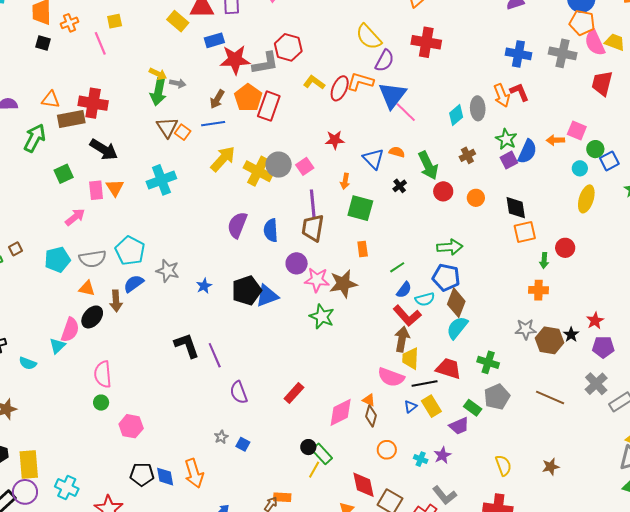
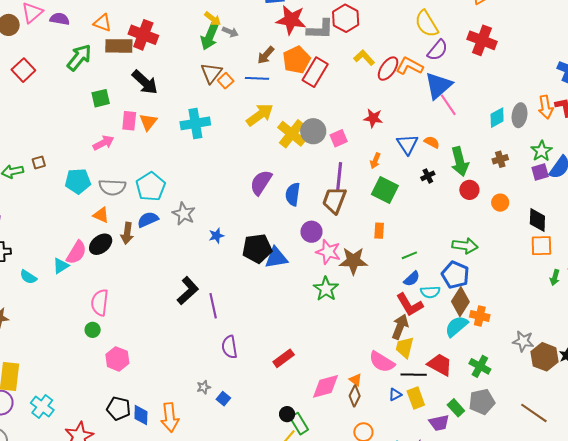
orange cross: (538, 290) -> (480, 316), moved
black L-shape: (187, 345) -> (188, 291), turned 56

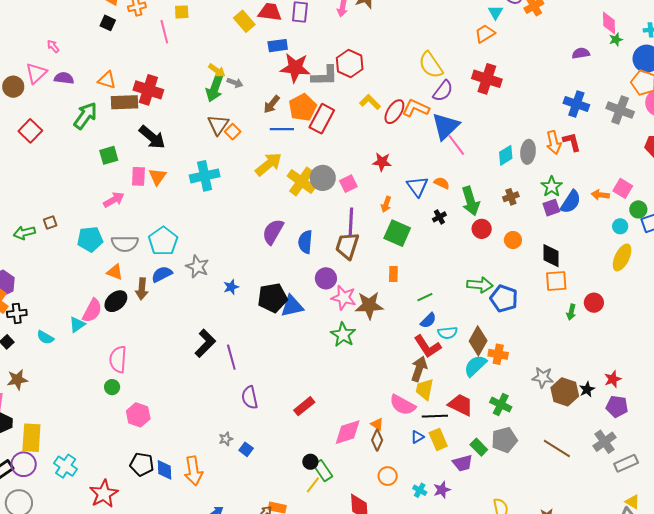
blue line: (257, 78) -> (282, 129), moved
blue pentagon: (455, 275) -> (504, 299), moved

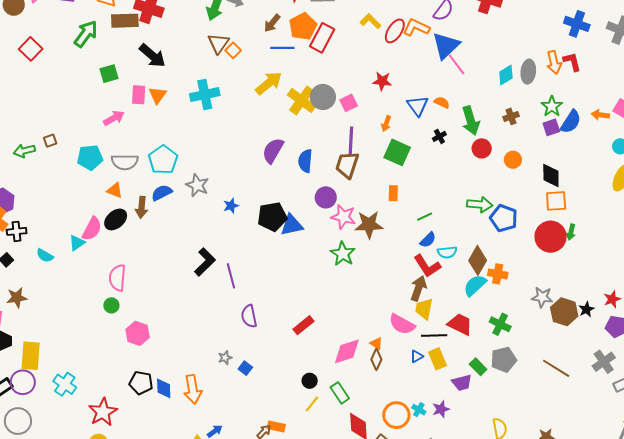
red circle: (594, 303) -> (551, 237), moved, size x1.6
green rectangle: (323, 471) -> (340, 393), moved
orange circle: (388, 476) -> (396, 415), moved, size x1.4

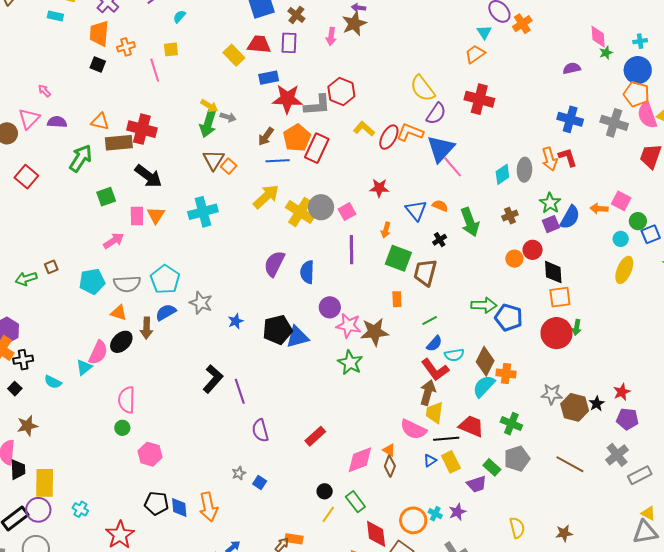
red circle: (482, 148) -> (533, 250), moved
brown trapezoid: (347, 165) -> (425, 273), moved
cyan cross: (65, 384) -> (80, 509), size x0.7

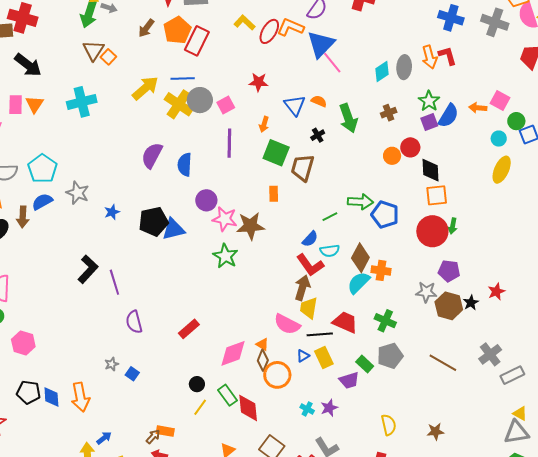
blue line: (278, 161) -> (183, 78), moved
green line: (430, 321) -> (330, 217), moved
purple pentagon: (627, 419) -> (449, 271), moved
orange circle: (413, 520) -> (277, 375), moved
red diamond: (376, 534) -> (248, 408), moved

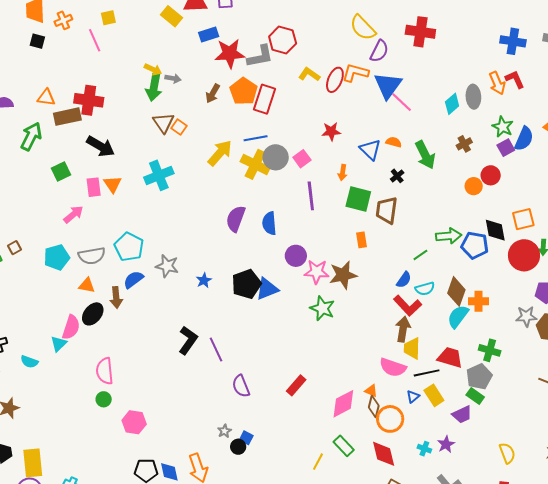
black diamond: (431, 170) -> (495, 230), moved
gray pentagon: (390, 356) -> (479, 377), moved
black circle: (197, 384) -> (238, 447), moved
red diamond: (248, 408) -> (384, 454), moved

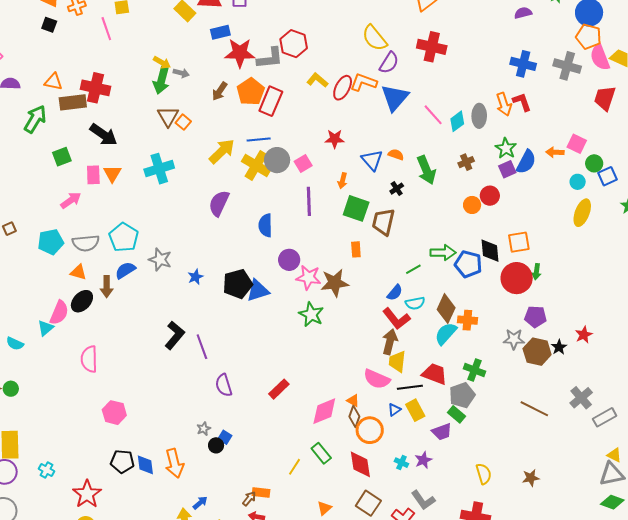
pink line: (402, 102) -> (433, 115), moved
purple semicircle: (236, 219) -> (219, 203), moved
green circle: (104, 399) -> (11, 389), moved

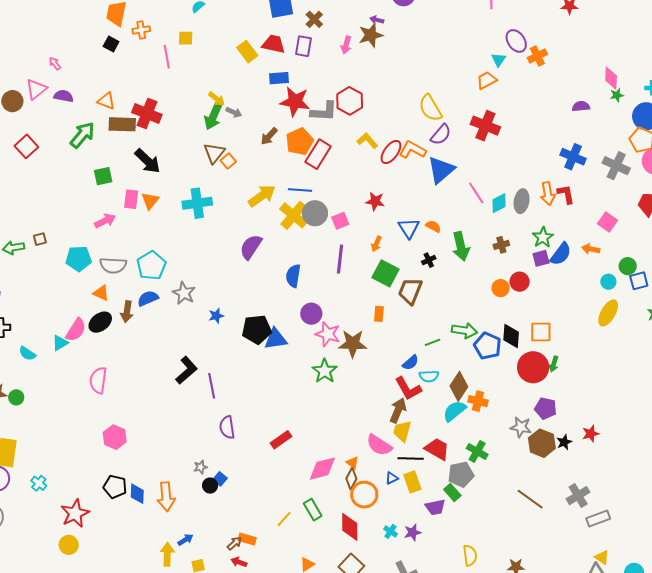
pink square: (577, 144) -> (607, 222), moved

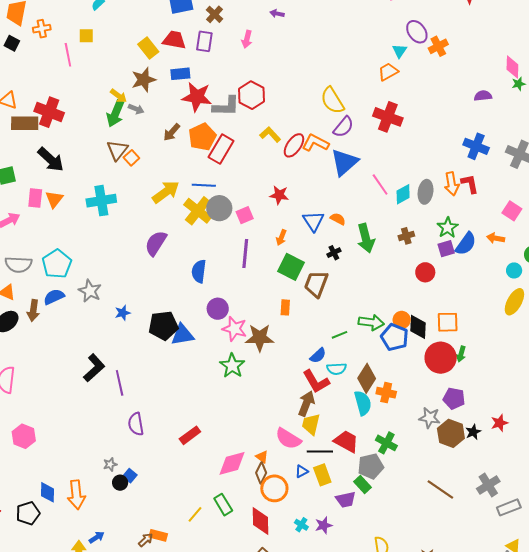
brown star: (371, 35) -> (144, 80), moved
orange circle: (501, 288) -> (402, 320), moved
cyan semicircle: (454, 411) -> (363, 403), turned 115
black pentagon: (115, 487) -> (28, 513), moved, turned -30

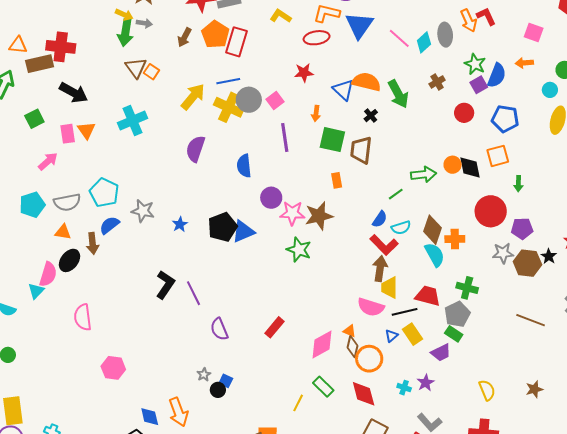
red ellipse: (294, 145) -> (317, 38), moved, turned 60
orange semicircle: (338, 219) -> (366, 82), size x1.8
blue pentagon: (395, 337) -> (505, 119), moved
red circle: (441, 358) -> (491, 211), moved

